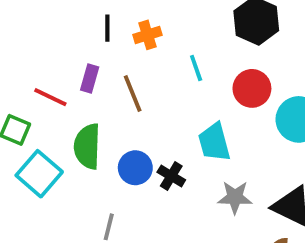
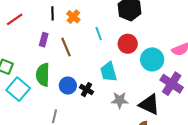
orange cross: (147, 35) -> (73, 17), turned -32
red line: (50, 97) -> (15, 19), moved, turned -60

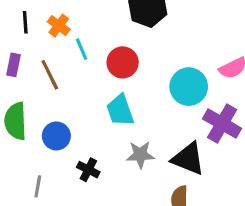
cyan line: (99, 34) -> (82, 49), moved
red circle: (128, 44) -> (123, 62), moved
black cross: (87, 90) -> (88, 170), moved

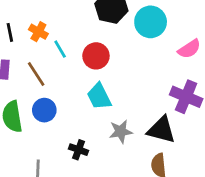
cyan circle: (189, 87) -> (151, 22), moved
blue circle: (56, 136) -> (44, 110), moved

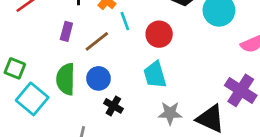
brown line: (36, 74) -> (97, 41), turned 75
black cross: (79, 150) -> (113, 106), moved

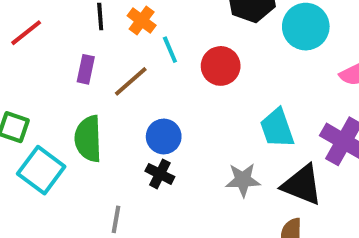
cyan trapezoid: (155, 75) -> (277, 128), moved
blue circle: (98, 78) -> (164, 136), moved

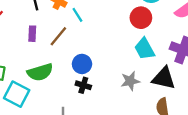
red circle: (221, 66) -> (141, 18), moved
green semicircle: (88, 139) -> (40, 72), turned -95

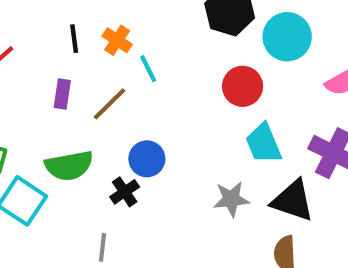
red circle: (141, 18) -> (243, 86), moved
black cross: (83, 85) -> (125, 192), moved, turned 32

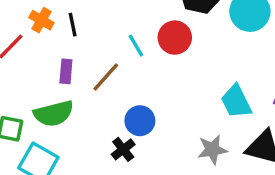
orange cross: (117, 40) -> (41, 20), moved
red circle: (243, 86) -> (175, 38), moved
green semicircle: (69, 166) -> (54, 113), moved

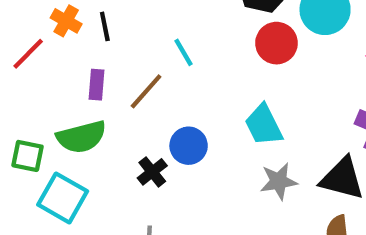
red circle: (175, 38) -> (276, 43), moved
cyan trapezoid: (236, 101) -> (264, 125), moved
black cross: (123, 149) -> (152, 172), moved

